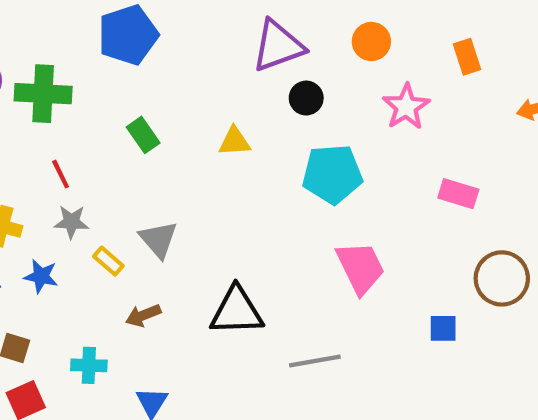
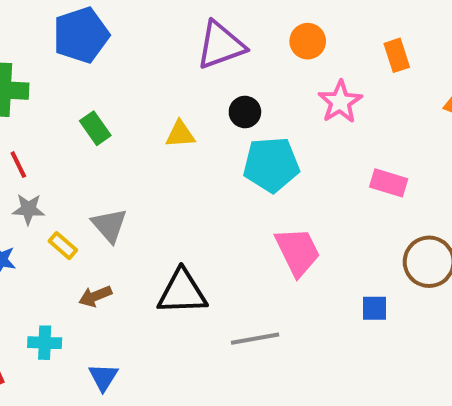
black circle: (306, 98) -> (245, 112), moved

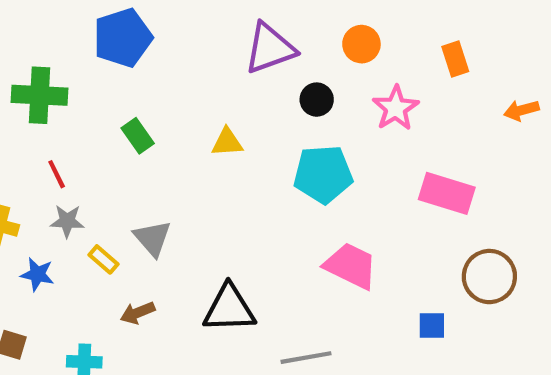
black circle: (245, 112) -> (317, 100), moved
pink rectangle: (389, 183) -> (447, 193), size x1.4
pink trapezoid: (298, 252) -> (351, 266), turned -38

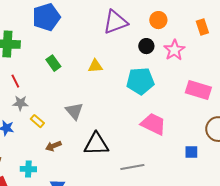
black circle: (317, 100) -> (146, 46), moved
gray triangle: (152, 238) -> (74, 111), moved

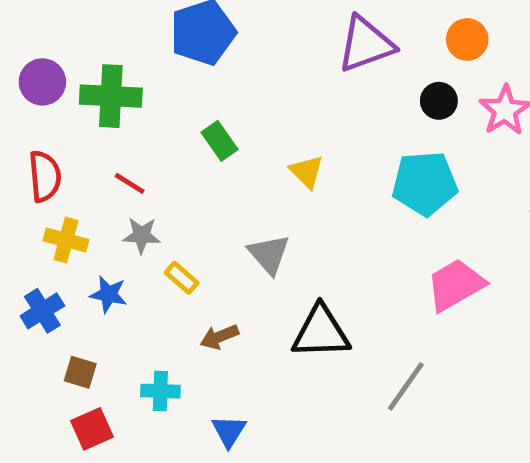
yellow triangle: (95, 66) -> (307, 172), moved, turned 49
red line: (15, 81) -> (130, 183), turned -32
pink trapezoid: (153, 124) -> (455, 285), turned -56
gray line: (132, 167) -> (406, 386), turned -45

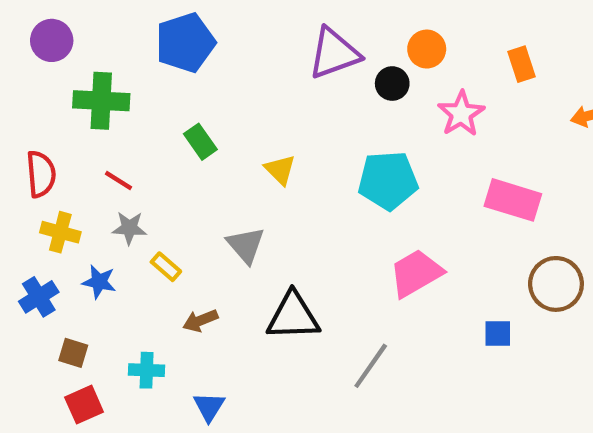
purple circle: (42, 82) -> (52, 40), moved
black circle: (439, 101) -> (392, 84), moved

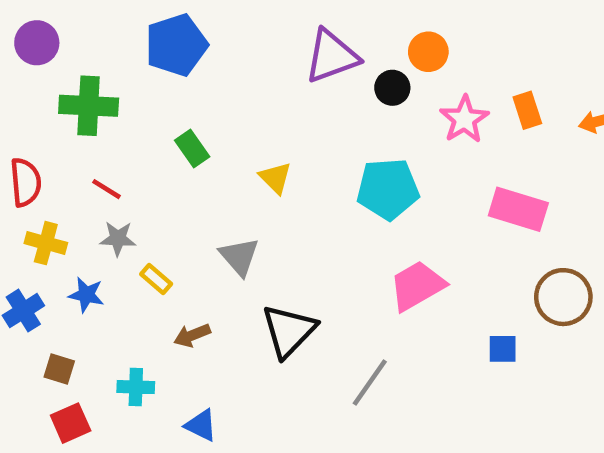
orange rectangle: (522, 64) -> (527, 110), moved
black triangle: (293, 316) -> (289, 331), turned -44
blue triangle: (209, 407) -> (201, 425), turned -36

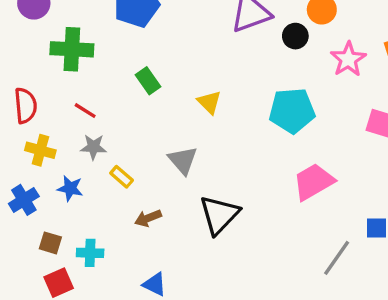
gray line: (370, 383) -> (337, 258), moved
cyan cross: (136, 387) -> (90, 253), moved

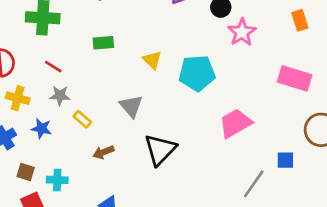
pink star: (348, 59) -> (242, 32), moved
green rectangle: (148, 81) -> (103, 43), turned -60
cyan pentagon: (292, 111) -> (197, 73), moved

